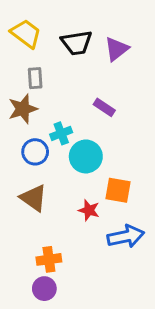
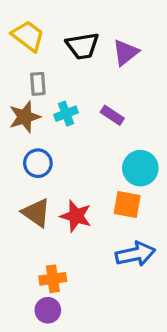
cyan cross: (61, 133) -> (66, 114), moved
cyan circle: (86, 156) -> (140, 168), moved
red star: (89, 210) -> (76, 216), moved, size x1.4

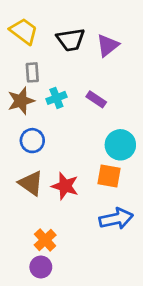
orange cross: (53, 279) -> (45, 240), turned -35

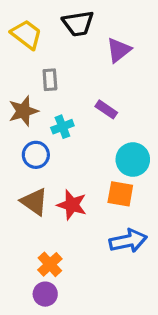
black trapezoid: (71, 40) -> (78, 23), moved
gray rectangle: (32, 72) -> (50, 80), moved
cyan cross: (56, 98) -> (62, 127), moved

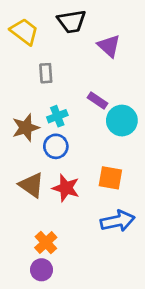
purple triangle: (119, 50) -> (109, 46), turned -40
brown star: (23, 111) -> (26, 128), moved
blue circle: (36, 155) -> (56, 146), moved
cyan circle: (133, 160) -> (122, 121), moved

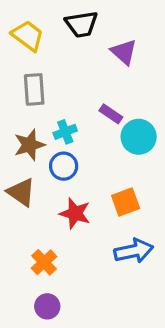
gray rectangle: (46, 73) -> (34, 89), moved, size x1.4
orange square: (110, 178) -> (126, 202), turned -30
brown triangle: (31, 185) -> (21, 192), moved
orange cross: (46, 243) -> (44, 262), moved

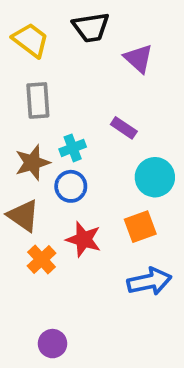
cyan circle: (139, 137) -> (155, 177), moved
orange cross: (44, 262) -> (42, 259), moved

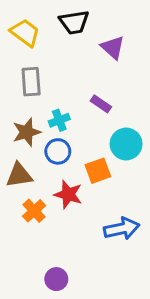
brown triangle: (23, 216) -> (19, 175), turned -44
orange square: (140, 227) -> (98, 171), moved
purple circle: (53, 344) -> (56, 279), moved

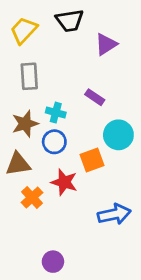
yellow trapezoid: (25, 33) -> (24, 30), turned -84
purple triangle: (113, 48) -> (106, 44), turned 45
cyan cross: (59, 120) -> (56, 113), turned 36

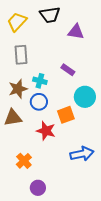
purple triangle: (106, 44) -> (76, 32), turned 42
orange cross: (32, 198) -> (24, 161), moved

